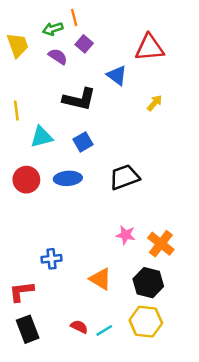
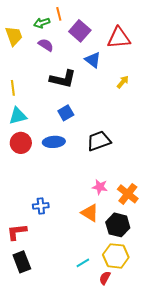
purple square: (84, 44) -> (80, 31), moved, size x1.5
cyan triangle: (41, 137) -> (18, 116), moved
orange triangle: (101, 279) -> (90, 213), moved
red semicircle: (79, 327) -> (105, 278), moved, turned -88

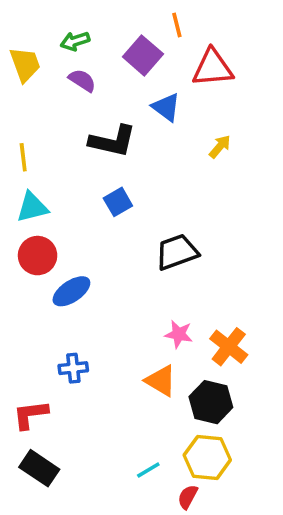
orange line: (59, 14) -> (177, 25), moved
blue ellipse: (54, 142) -> (71, 291), moved, turned -30
black rectangle: (22, 262) -> (39, 468), turned -35

